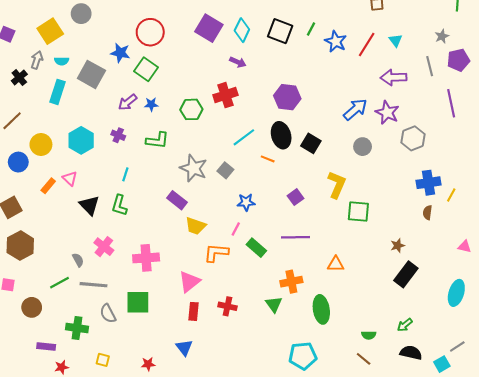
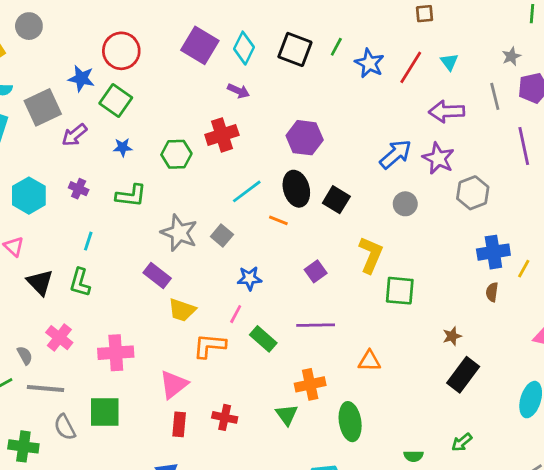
gray square: (91, 74) -> (43, 107), turned 36
purple arrow: (128, 102) -> (74, 135), moved

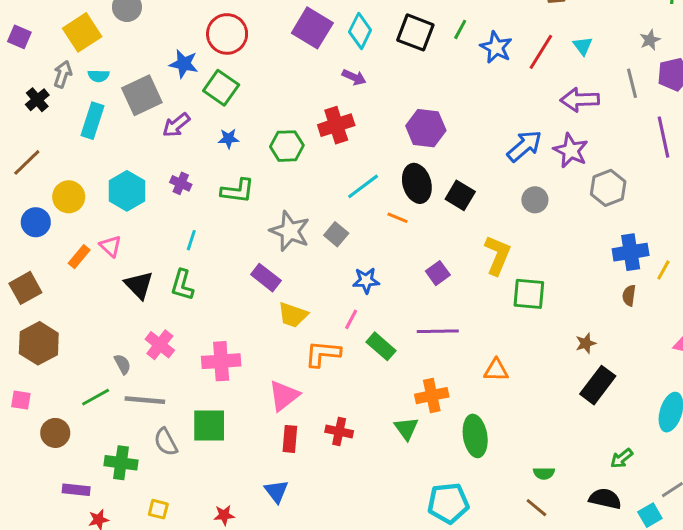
green arrow: (462, 442) -> (622, 458), moved

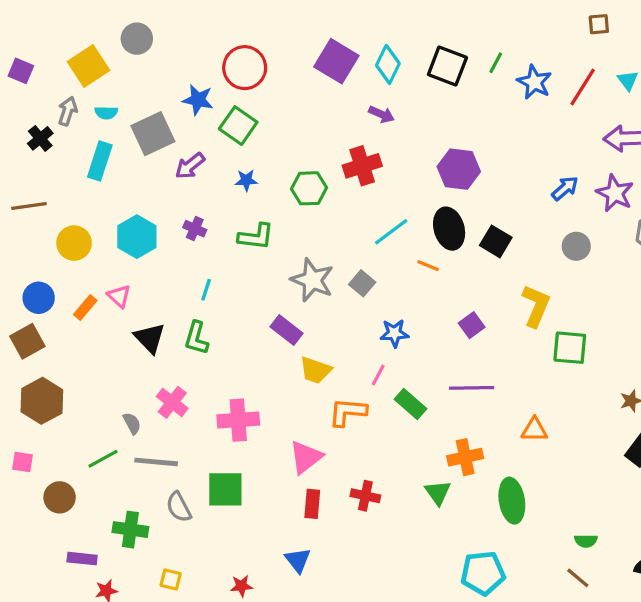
blue arrow: (524, 146) -> (565, 188), size x0.7
brown line: (27, 162) -> (29, 206), turned 36
blue circle: (36, 222) -> (39, 298), moved

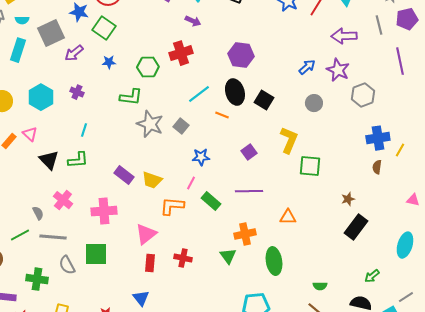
green L-shape: (256, 237) -> (131, 97), moved
purple rectangle: (287, 330) -> (124, 175), moved
green L-shape: (196, 338) -> (78, 160), turned -110

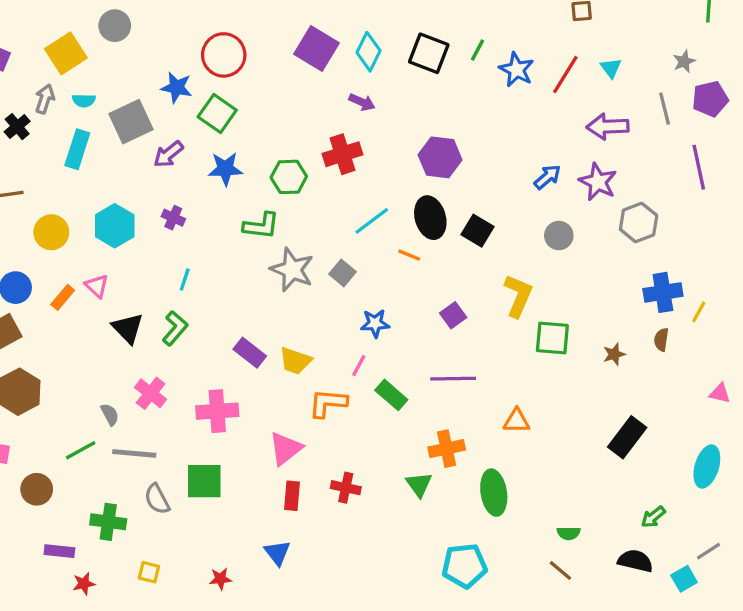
blue star: (109, 62) -> (225, 169), size x1.5
green L-shape: (78, 160) -> (175, 328), turned -45
brown star: (348, 199) -> (614, 354), moved

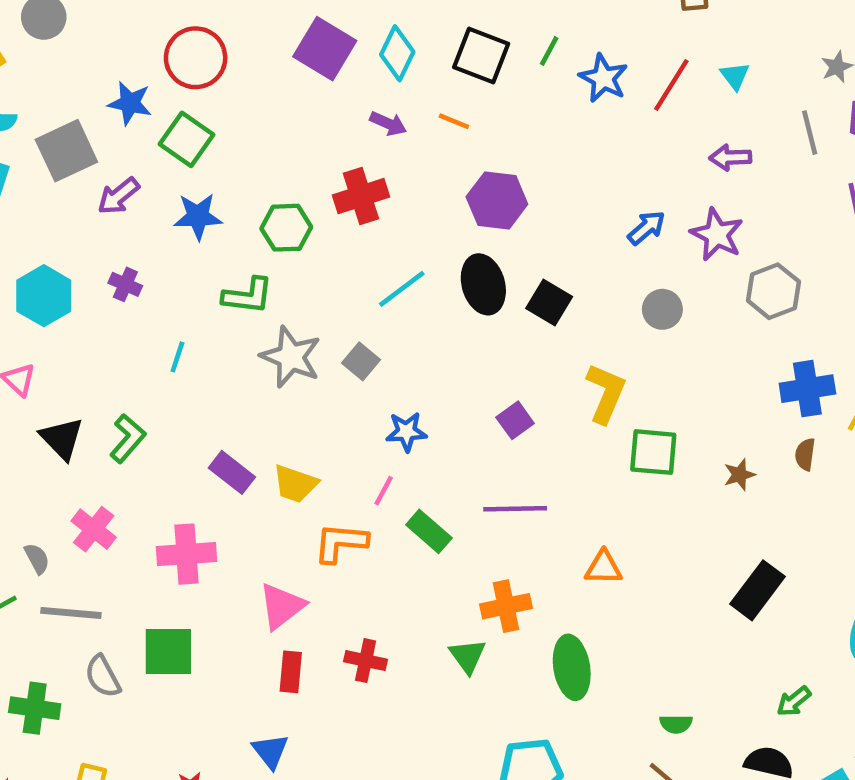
purple arrow: (608, 127) -> (730, 157), size x0.7
orange line: (409, 255) -> (454, 121), moved
cyan line: (185, 279) -> (177, 357), moved

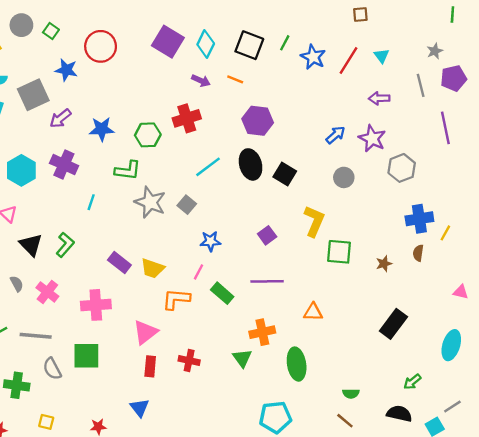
green square: (187, 139) -> (51, 31), moved, size x0.6
purple cross: (125, 284) -> (64, 164), size x1.6
gray semicircle: (37, 559) -> (17, 284), moved

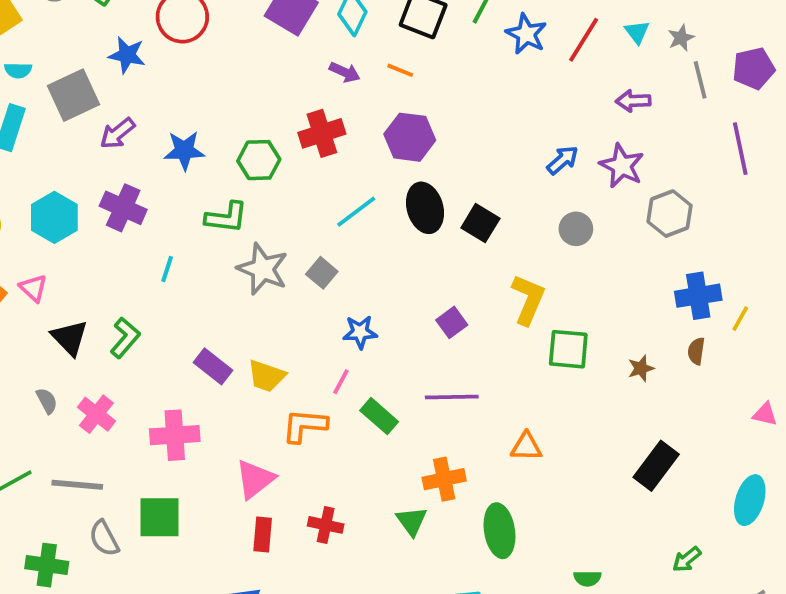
gray star: (435, 51) -> (681, 38), moved
purple hexagon: (258, 121) -> (410, 137), moved

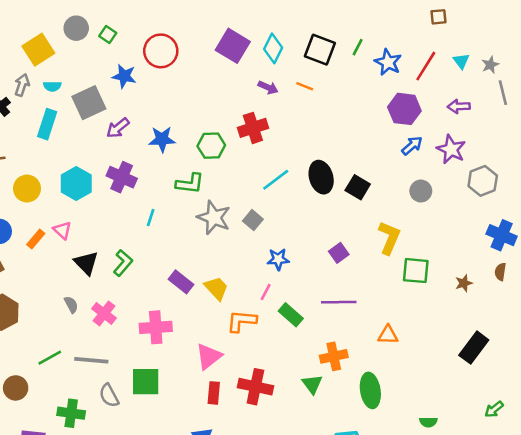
purple hexagon: (410, 137) -> (404, 109), moved
blue cross: (698, 296) -> (502, 235), turned 32
yellow trapezoid: (266, 376) -> (216, 288), turned -152
red cross: (326, 525) -> (255, 387), size x1.5

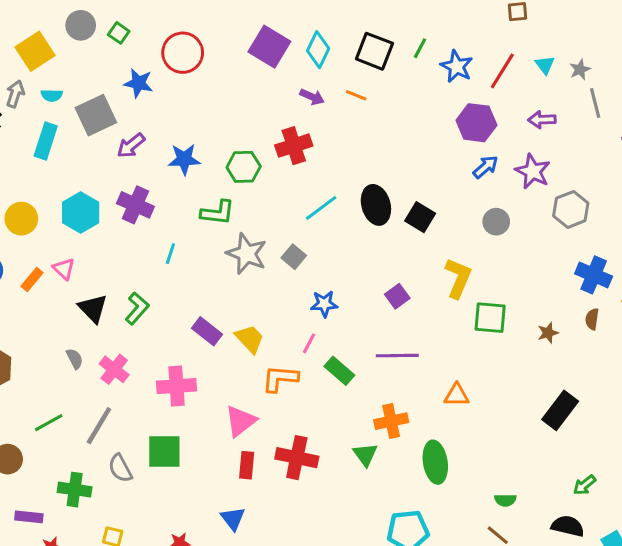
gray line: (91, 360) -> (99, 426), turned -64

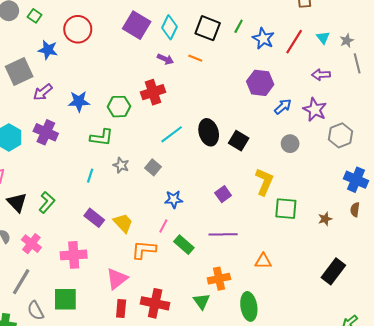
purple hexagon: (476, 123) -> (260, 83), moved
cyan line: (170, 254) -> (90, 176), moved
gray star: (247, 254) -> (121, 165), size x0.6

